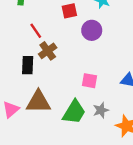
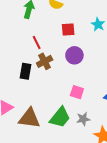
purple circle: (92, 30) -> (74, 55), moved
brown triangle: (38, 102) -> (29, 118), moved

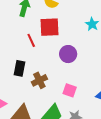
red square: (68, 29) -> (50, 27), moved, size x1.5
brown cross: (45, 61) -> (39, 80), moved

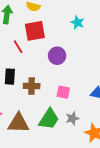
brown cross: (39, 80) -> (32, 86), turned 35

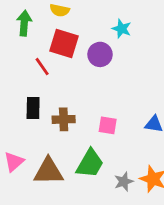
red square: (35, 31) -> (64, 44), turned 30
purple circle: (57, 56) -> (100, 54), moved
gray star: (72, 118) -> (124, 182), moved

